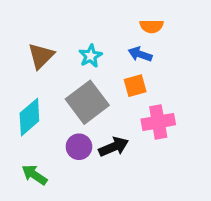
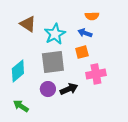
brown triangle: (41, 56) -> (28, 24), moved, turned -42
cyan star: (91, 56) -> (55, 34), size x1.5
gray square: (87, 102) -> (53, 62), turned 30

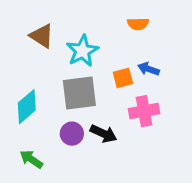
blue arrow: (85, 33) -> (149, 69), moved
black arrow: (69, 89) -> (103, 134), turned 48

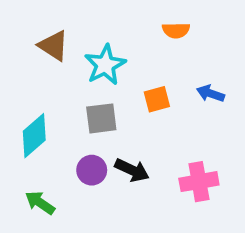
blue arrow: (149, 69) -> (210, 94), moved
gray square: (79, 93) -> (101, 118), size x0.7
pink cross: (144, 111) -> (199, 182), moved

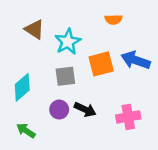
blue arrow: (210, 94) -> (136, 60), size x1.6
orange square: (157, 99) -> (101, 64), size x1.5

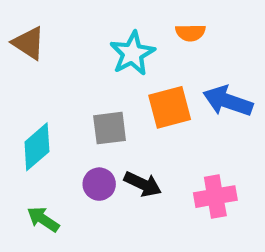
brown triangle: (35, 29) -> (29, 43), moved
cyan star: (68, 42) -> (132, 53), moved

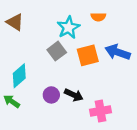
gray square: (110, 128) -> (57, 51), moved, turned -30
pink cross: (215, 197) -> (101, 111), moved
green arrow: (43, 219) -> (12, 101), moved

